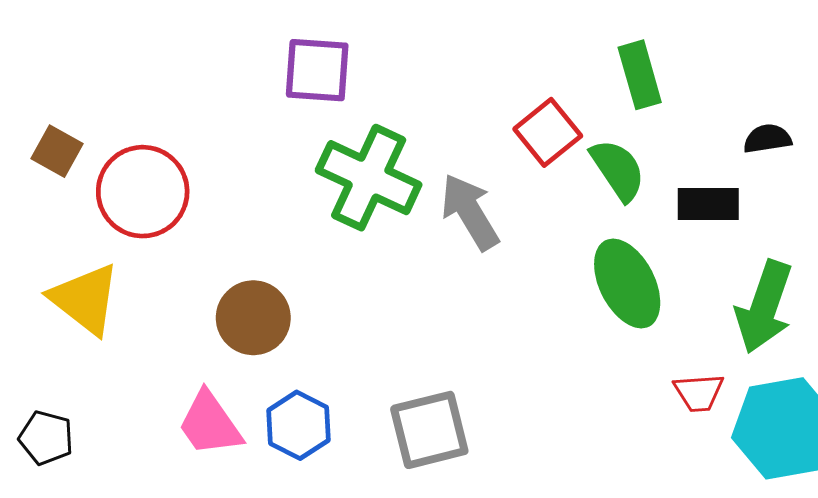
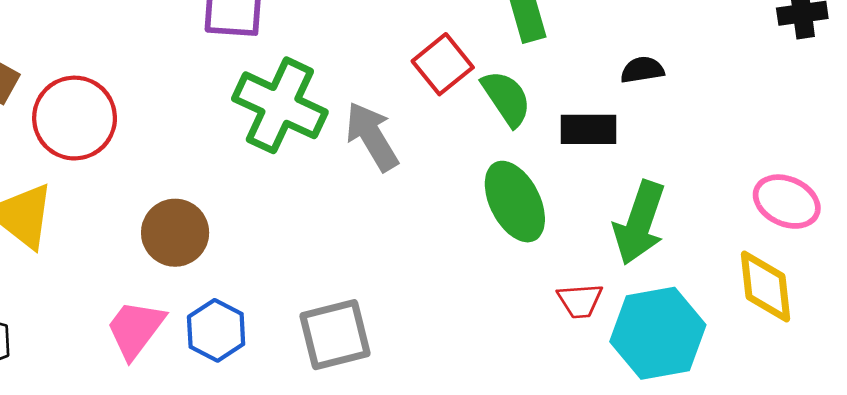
pink trapezoid: (210, 424) -> (135, 329), turned 72

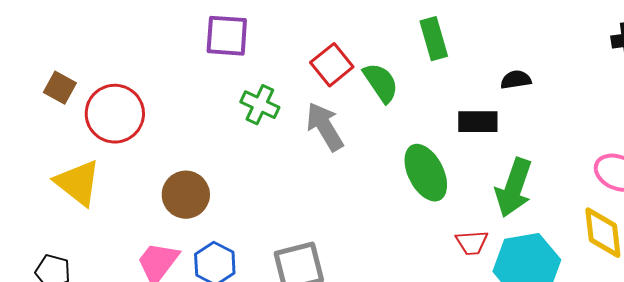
red square: (443, 64) -> (332, 65), moved
green semicircle: (506, 98) -> (381, 83), moved
green cross: (280, 105) -> (260, 105), size x0.6

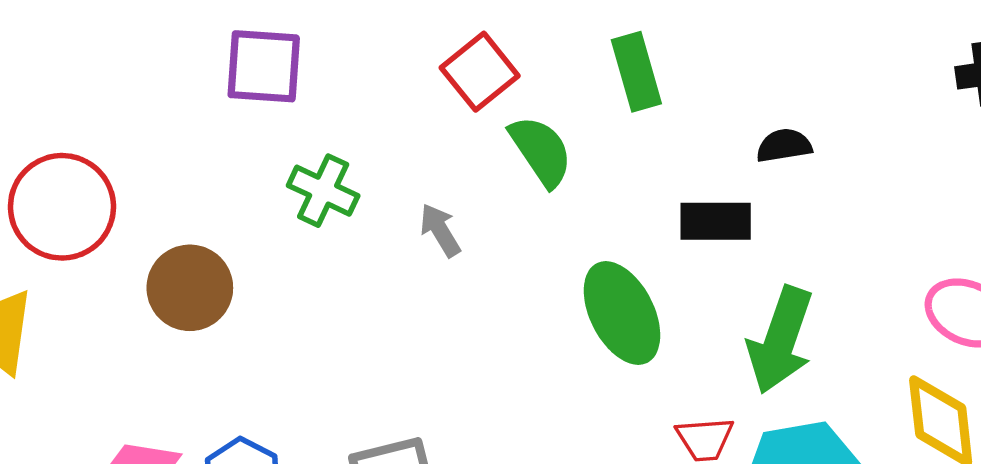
red square: (332, 65) -> (480, 72), moved
gray arrow: (325, 127) -> (440, 230), size x0.6
brown circle: (186, 195) -> (190, 288), moved

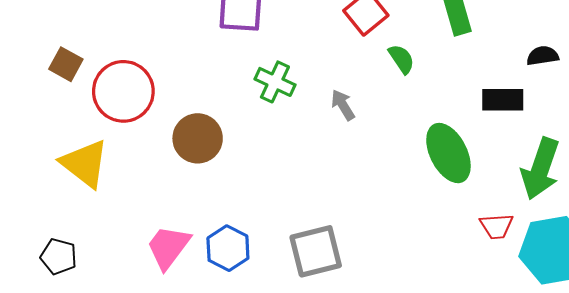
green semicircle: (541, 151) -> (401, 59), size x0.7

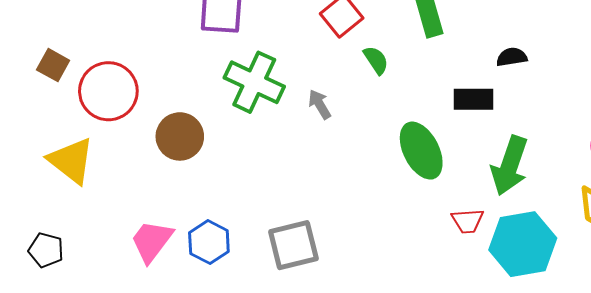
green cross: (275, 82) -> (254, 82), size x1.5

